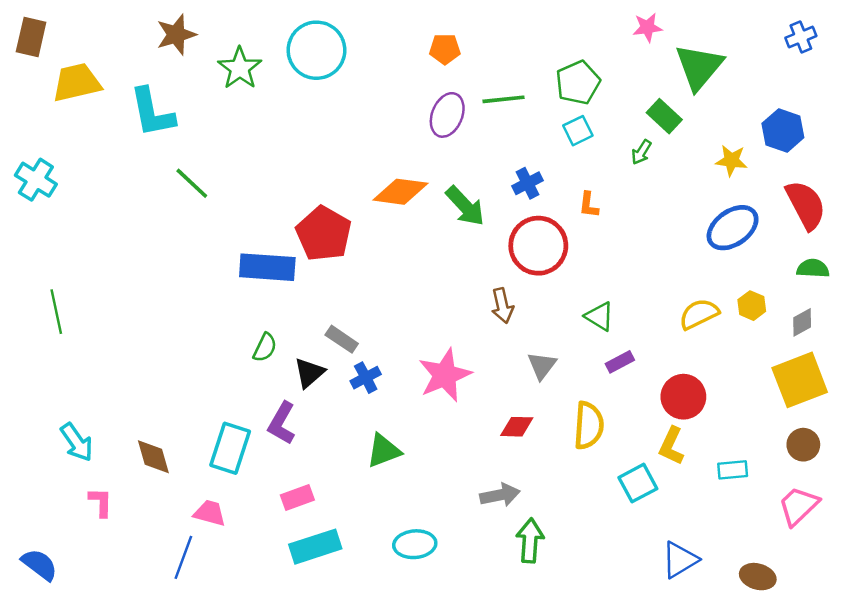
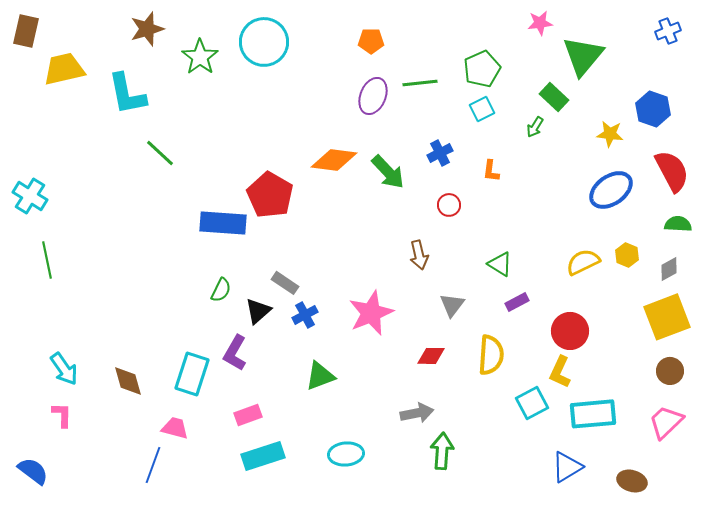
cyan cross: (36, 180) -> (30, 196), moved
red circle: (538, 246) -> (449, 205), size x0.5
cyan rectangle: (733, 470) -> (593, 414), moved, size x1.8
pink L-shape: (101, 502) -> (62, 415), moved

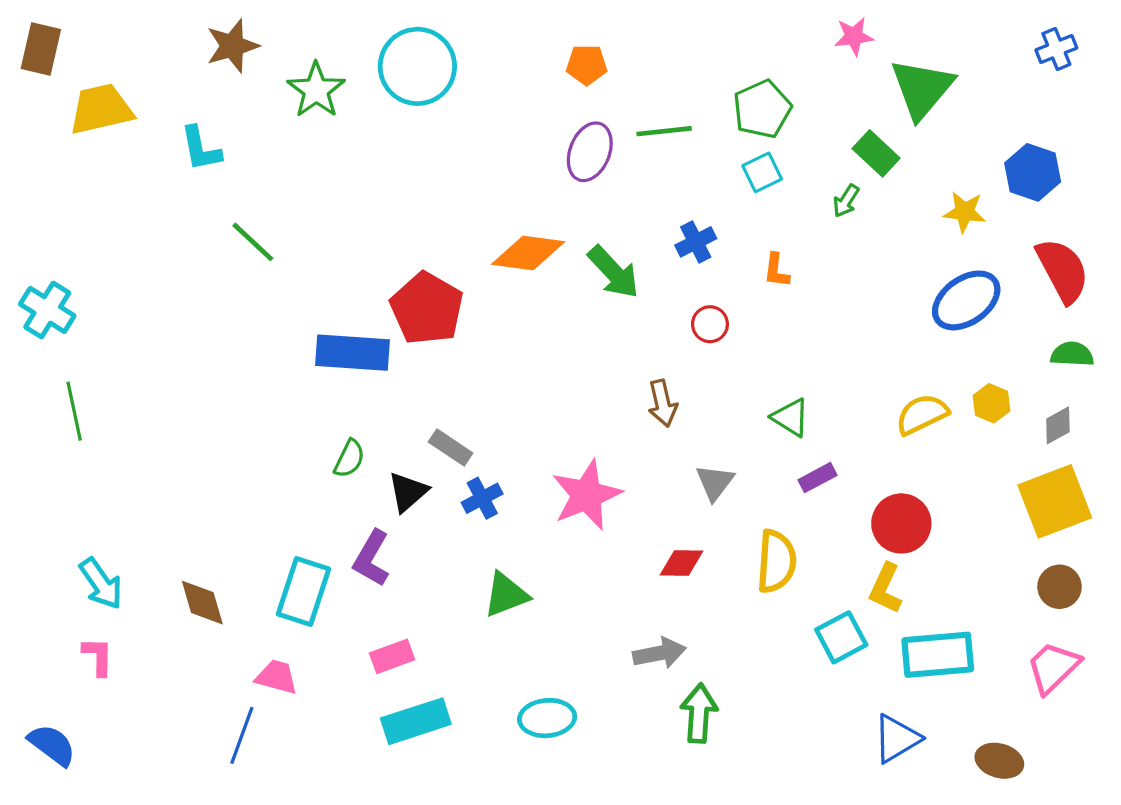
cyan L-shape: (127, 94) -> (201, 149), size x0.7

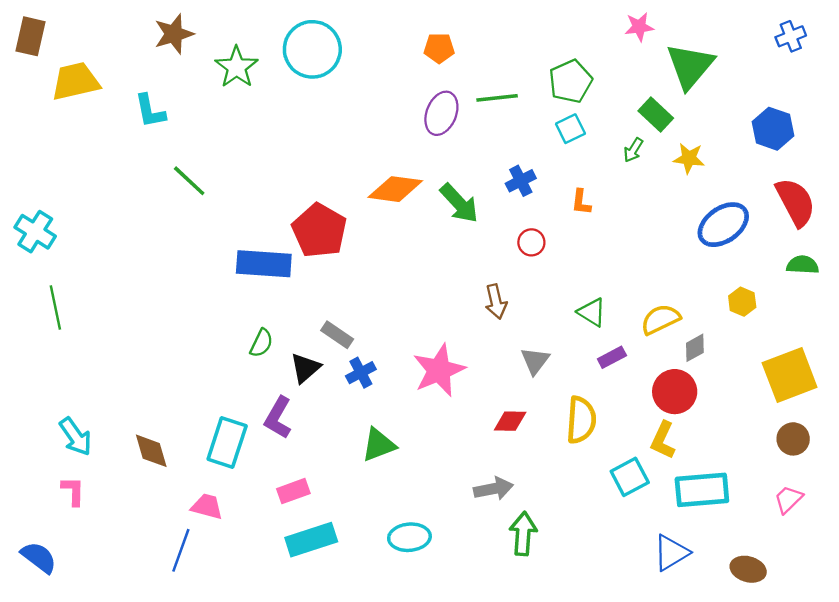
yellow star: (965, 212) -> (689, 158), moved
yellow semicircle: (922, 414) -> (660, 319), moved
gray diamond: (1058, 425) -> (695, 348), moved
pink trapezoid: (1053, 667) -> (788, 499), size x0.7

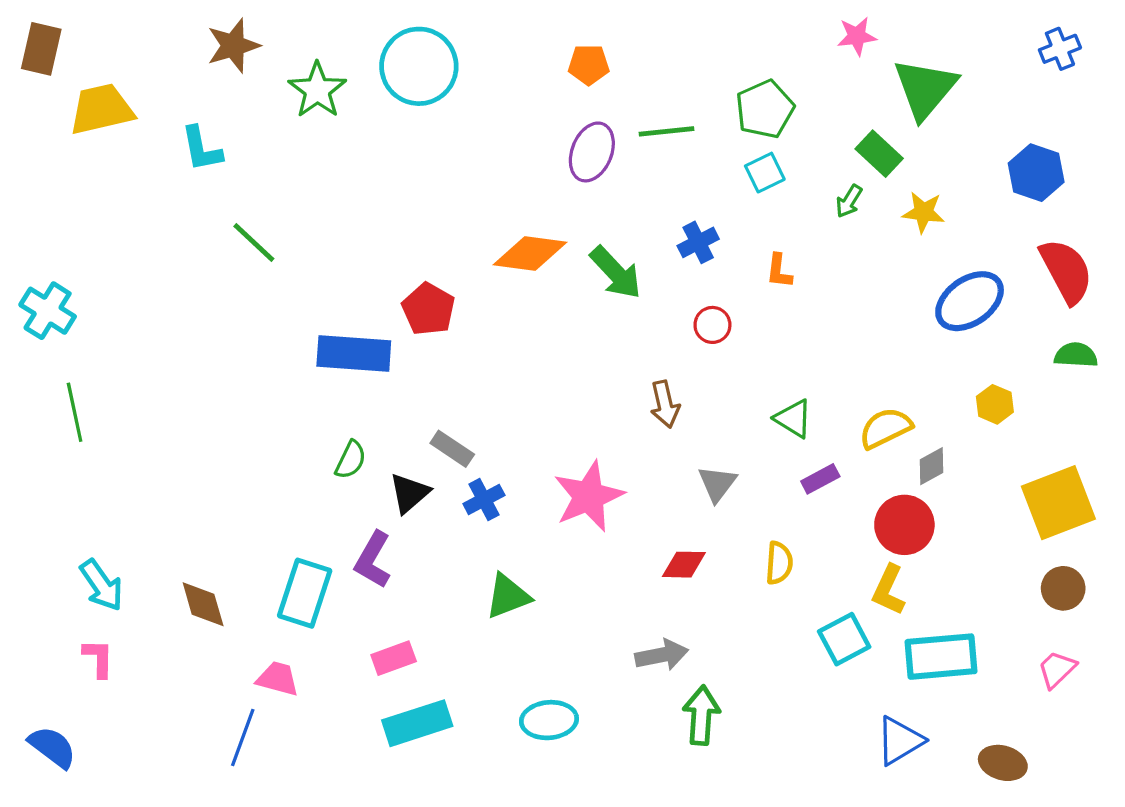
red pentagon: (319, 231) -> (428, 309), size x0.7
yellow semicircle: (581, 420) -> (779, 563), size x0.7

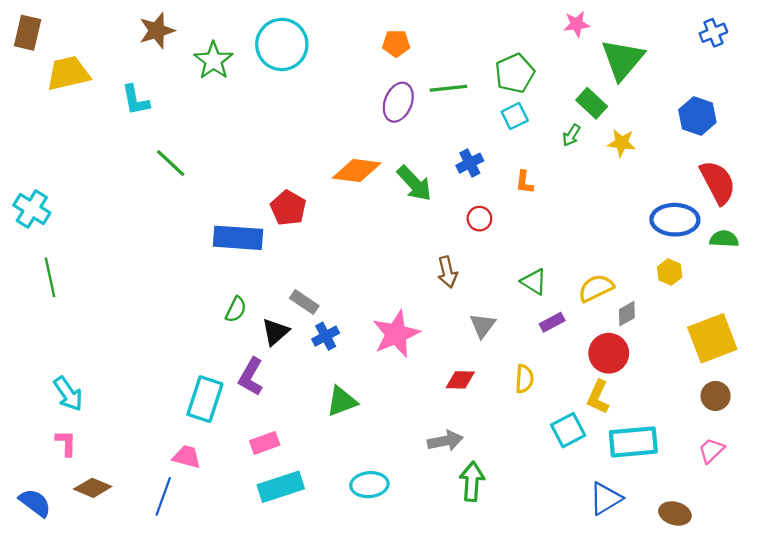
blue ellipse: (970, 301) -> (675, 220), moved, turned 36
brown diamond: (203, 604) -> (93, 488), moved, turned -51

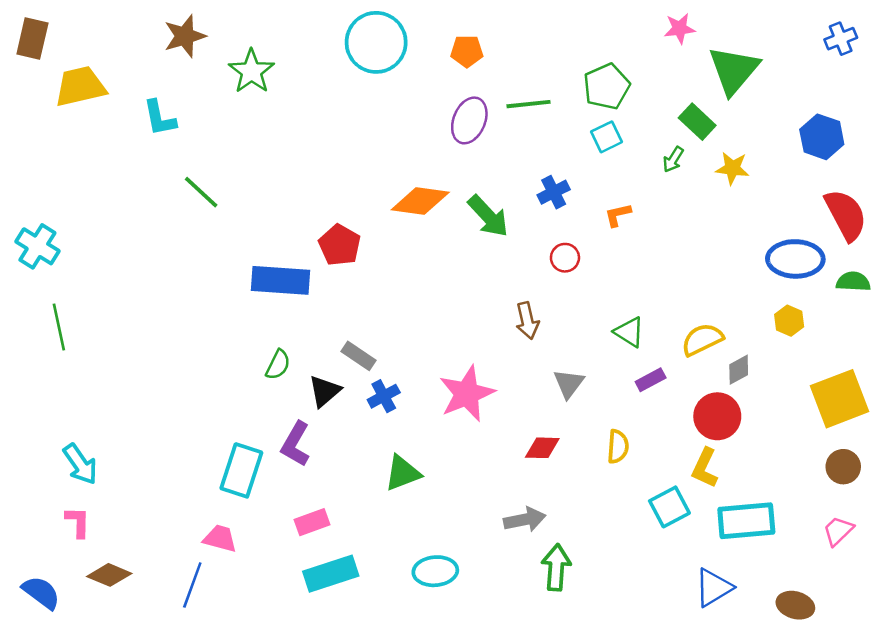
cyan circle: (282, 44) -> (376, 42), moved
orange L-shape: (524, 182) -> (618, 215), turned 70

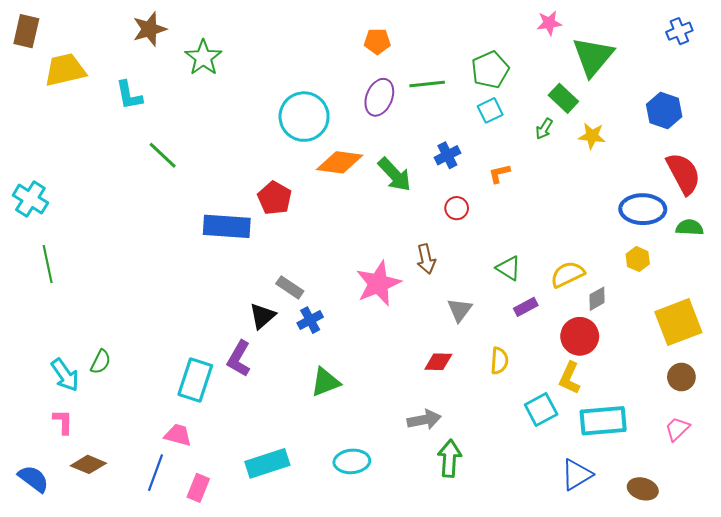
cyan circle: (376, 42) -> (304, 117), moved
green semicircle: (278, 365) -> (101, 362), moved
pink star: (467, 394) -> (378, 283), moved
pink rectangle: (312, 522) -> (198, 488), moved, turned -48

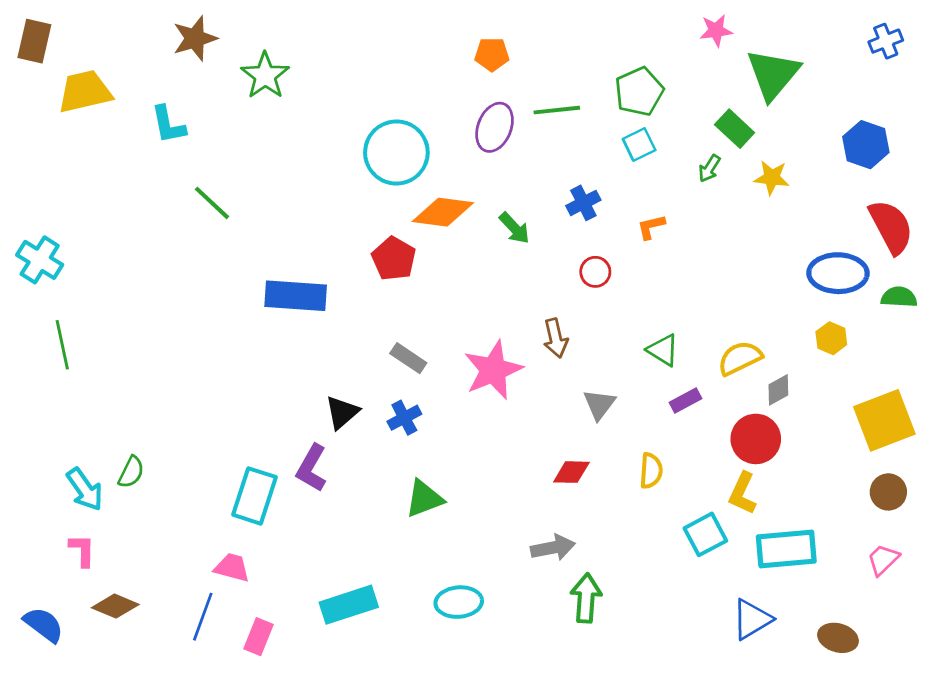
green arrow: (395, 175) -> (514, 228), size x0.7
red pentagon: (275, 198) -> (394, 259), moved
gray rectangle: (290, 287) -> (408, 358), moved

